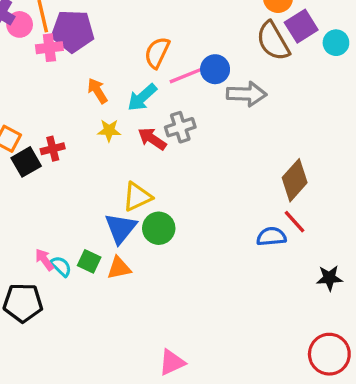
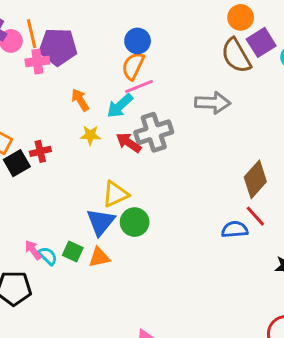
blue circle: (215, 69) -> (138, 41), moved
pink line: (185, 76) -> (139, 87), moved
gray cross: (180, 127) -> (154, 132), size x1.4

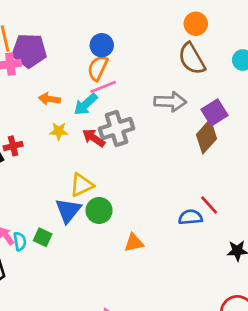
purple square: (261, 42) -> (215, 112), moved
orange arrow: (80, 100) -> (49, 99), turned -50
brown diamond: (255, 179) -> (206, 137), moved
cyan semicircle: (48, 256) -> (20, 241), turned 36
orange triangle: (99, 257) -> (134, 243), moved

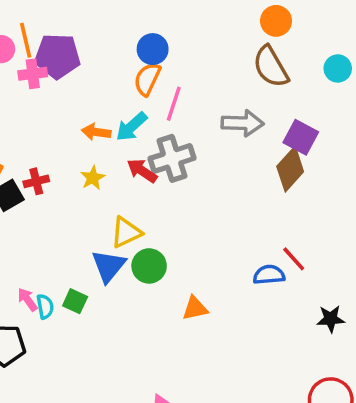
pink line: (103, 87) -> (174, 104), moved, turned -50
orange arrow: (49, 99) -> (96, 132), moved
purple square: (215, 112) -> (301, 137), turned -30
yellow star: (59, 131) -> (93, 178), moved, turned -30

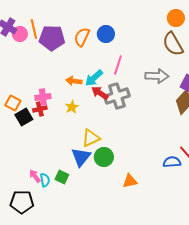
pink cross: (33, 74) -> (43, 97), moved
orange semicircle: (147, 79) -> (82, 37), moved
red arrow: (142, 171) -> (100, 93), moved

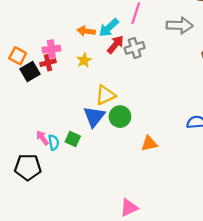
red arrow: (100, 93) -> (115, 45), turned 96
gray cross: (117, 96) -> (135, 48), size x0.7

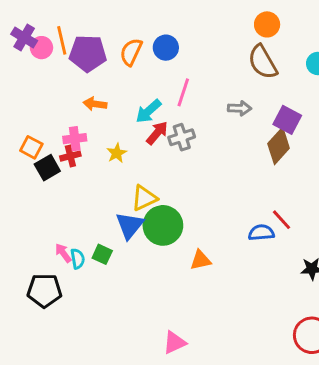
gray arrow: (180, 25) -> (240, 108), size x0.7
orange arrow: (86, 31) -> (95, 104), moved
green circle: (120, 117) -> (163, 225), size x1.4

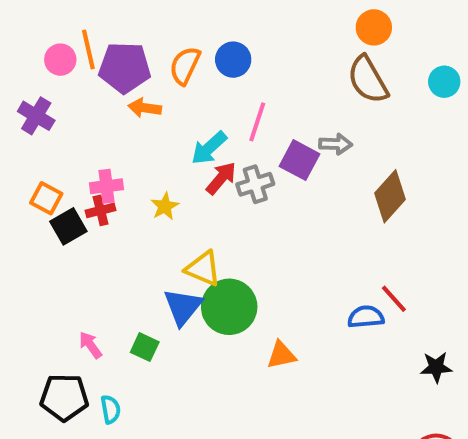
purple cross: (24, 37) -> (36, 116), moved
orange arrow: (95, 104) -> (145, 108), moved
purple square: (287, 120) -> (299, 160), moved
yellow triangle: (144, 198) -> (203, 269), turned 48
cyan semicircle: (78, 259) -> (111, 409), moved

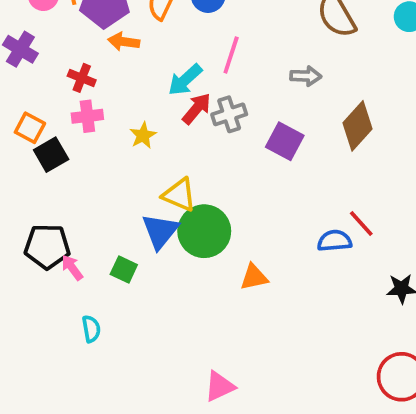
purple square: (299, 160) -> (285, 141), moved
red cross: (100, 210) -> (82, 78), moved, turned 36
black pentagon: (64, 397) -> (47, 247), moved

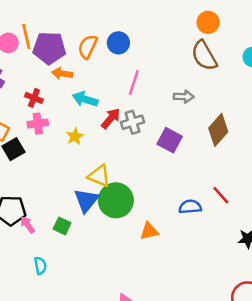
cyan arrow: (185, 80) -> (85, 99), moved, turned 60
blue semicircle: (334, 241) -> (190, 207), moved

